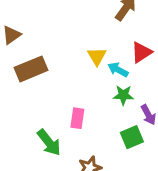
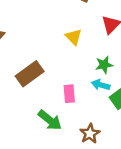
brown rectangle: (31, 69) -> (30, 74), moved
cyan arrow: (118, 70) -> (101, 85), moved

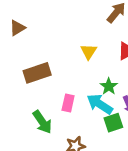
green star: (104, 65) -> (109, 86), turned 30
cyan arrow: (101, 85) -> (100, 104), size x1.5

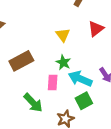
green star: (109, 86) -> (63, 62), moved
green square: (113, 123) -> (84, 101), moved

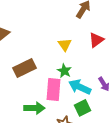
pink rectangle: (53, 83) -> (53, 90), size x1.5
green arrow: (33, 103) -> (34, 108), turned -48

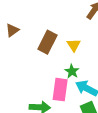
brown rectangle: (25, 68) -> (47, 42), moved, turned -40

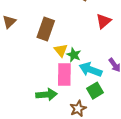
yellow triangle: (74, 45) -> (61, 50), moved

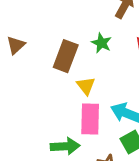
green star: (74, 55) -> (101, 43), moved

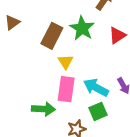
green star: (101, 43) -> (82, 28), size x1.5

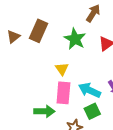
brown rectangle: (52, 36) -> (39, 31), moved

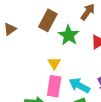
brown rectangle: (39, 31) -> (48, 20), moved

